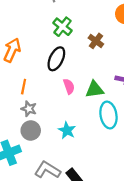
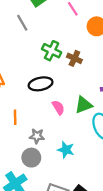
green cross: (63, 27) -> (52, 51), moved
black ellipse: (56, 59) -> (41, 84), turned 65
gray star: (29, 109) -> (37, 136), moved

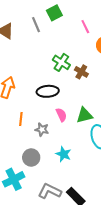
gray line: (22, 23) -> (36, 25), moved
gray star: (37, 136) -> (42, 130), moved

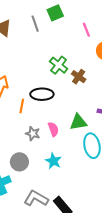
pink semicircle: (61, 115) -> (53, 129), moved
orange line: (21, 119) -> (22, 106), moved

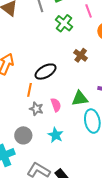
green cross: (59, 65) -> (64, 23), moved
black ellipse: (42, 94) -> (46, 72), turned -30
orange line: (22, 106) -> (29, 90), moved

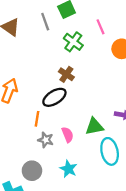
brown cross: (81, 55) -> (66, 74), moved

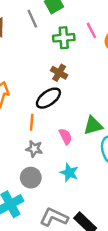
pink line: (101, 27) -> (91, 30), moved
green cross: (73, 42) -> (64, 38), turned -36
gray star: (46, 140) -> (34, 149), moved

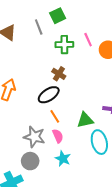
orange line: (32, 122) -> (55, 116), moved, turned -40
pink semicircle: (65, 137) -> (58, 136), moved
gray star: (34, 149) -> (34, 137), size x1.5

